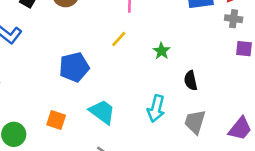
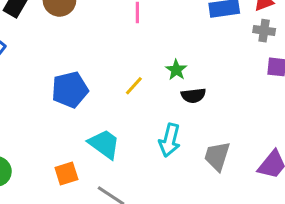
yellow line: (119, 39) -> (134, 86), moved
black semicircle: (191, 81) -> (193, 96), moved, turned -84
orange square: (56, 120) -> (66, 174), moved, turned -36

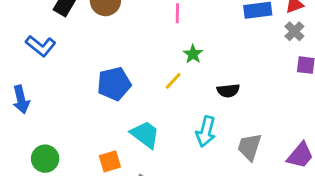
gray cross: (264, 31) -> (294, 31), turned 36
green star: (176, 70) -> (193, 54), moved

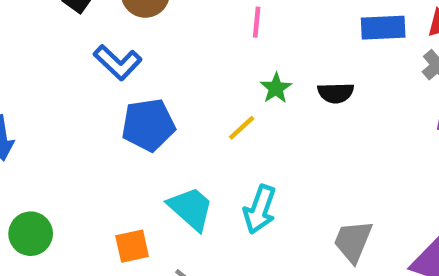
blue L-shape: (41, 46) -> (118, 62), moved
black semicircle: (228, 91) -> (336, 93), moved
cyan arrow: (206, 132) -> (260, 209), moved

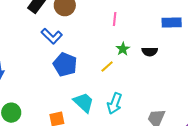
blue pentagon: (148, 125) -> (65, 65), turned 30

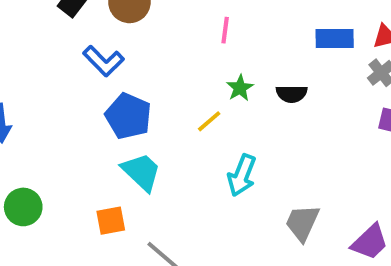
cyan trapezoid: (84, 102) -> (141, 172), moved
cyan arrow: (115, 103) -> (242, 175), moved

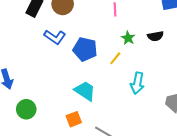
blue pentagon: (128, 116) -> (85, 49), moved
green circle: (23, 207) -> (26, 109), moved

